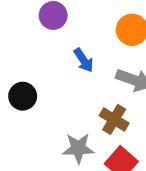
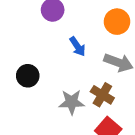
gray star: (78, 148) -> (72, 102), moved

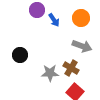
blue arrow: (77, 46) -> (54, 20), moved

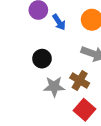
black circle: (20, 55) -> (42, 59), moved

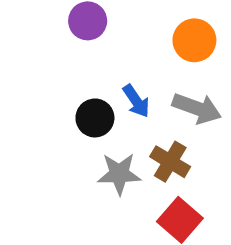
blue arrow: (59, 22) -> (136, 101), moved

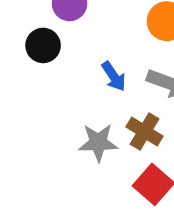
black circle: (95, 118) -> (43, 45), moved

